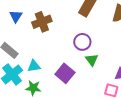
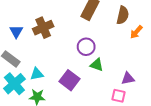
blue triangle: (16, 16) -> (16, 31), moved
green triangle: (92, 60) -> (97, 65), turned -32

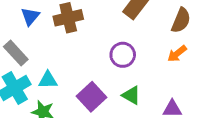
orange arrow: (136, 32) -> (177, 54), moved
green triangle: (97, 65) -> (131, 95), moved

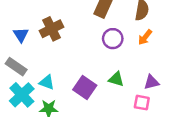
purple circle: (123, 55) -> (113, 39), moved
cyan triangle: (48, 80) -> (47, 82), turned 35

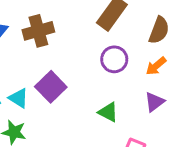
purple triangle: (151, 82) -> (154, 102), moved, turned -35
purple square: (85, 88) -> (51, 87), moved

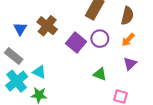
brown cross: (38, 31) -> (47, 26), turned -30
purple square: (51, 87) -> (76, 43), moved

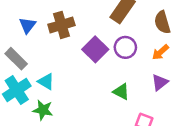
brown semicircle: (127, 16) -> (162, 22), turned 144
brown cross: (47, 26) -> (61, 25), turned 30

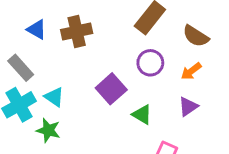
brown semicircle: (162, 22) -> (196, 36), turned -45
blue triangle: (27, 25) -> (37, 29), turned -42
purple square: (95, 49) -> (111, 89), moved

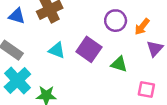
orange arrow: (191, 71) -> (142, 27), moved
cyan triangle: (54, 97) -> (57, 50), moved

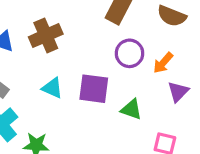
purple square: (89, 49) -> (94, 89), turned -30

